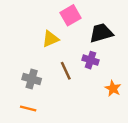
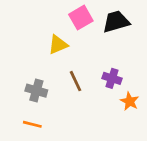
black trapezoid: (101, 33) -> (116, 22), moved
purple cross: (91, 60) -> (112, 78), moved

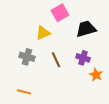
black trapezoid: (116, 22) -> (86, 29), moved
gray cross: (36, 91) -> (27, 57), moved

